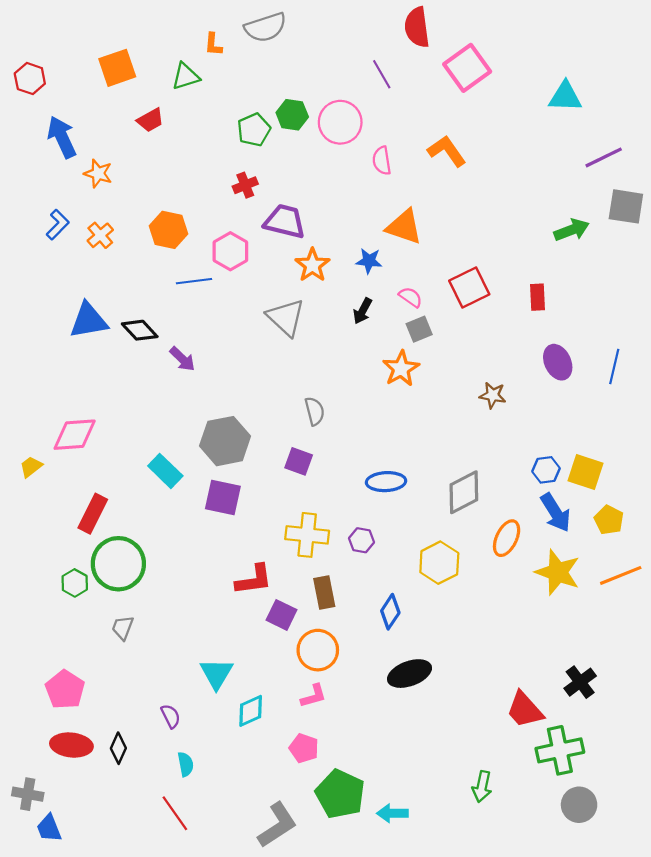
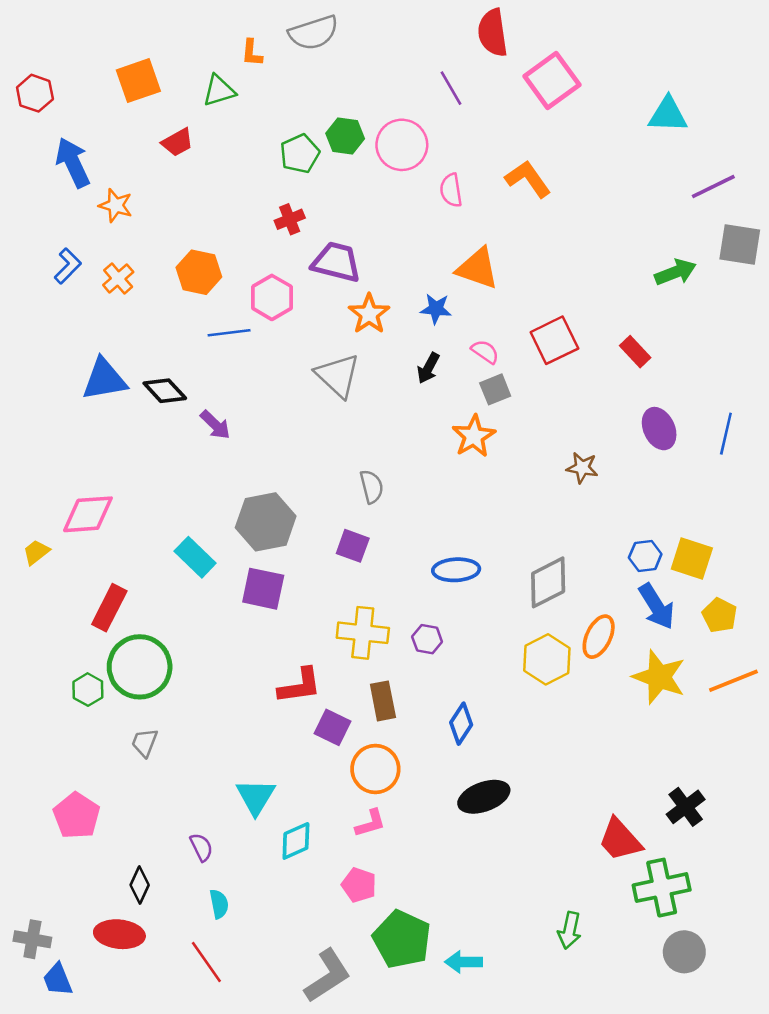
red rectangle: (537, 297) -> (635, 352), turned -40
yellow hexagon: (439, 563) -> (547, 659), moved
red ellipse: (71, 745) -> (119, 934), moved

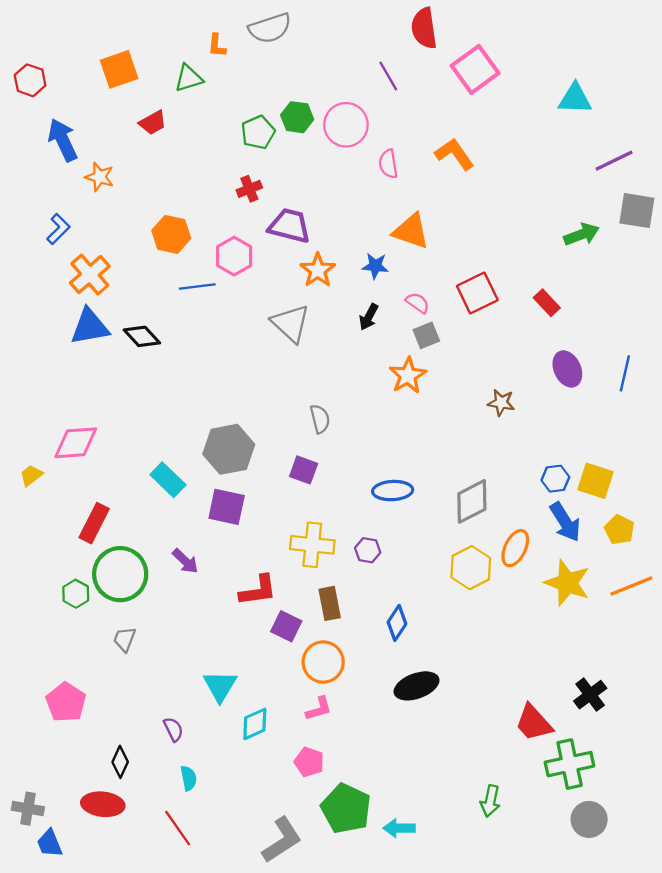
orange cross: (118, 279) -> (90, 275), moved, size x1.5
purple arrow: (215, 425) -> (185, 561), moved

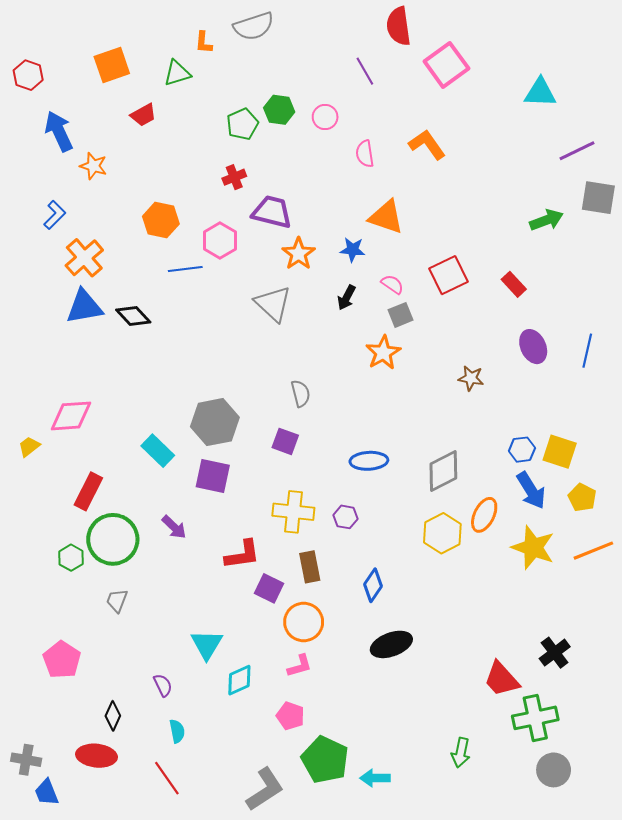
pink circle: (346, 125) -> (325, 117), size x0.6

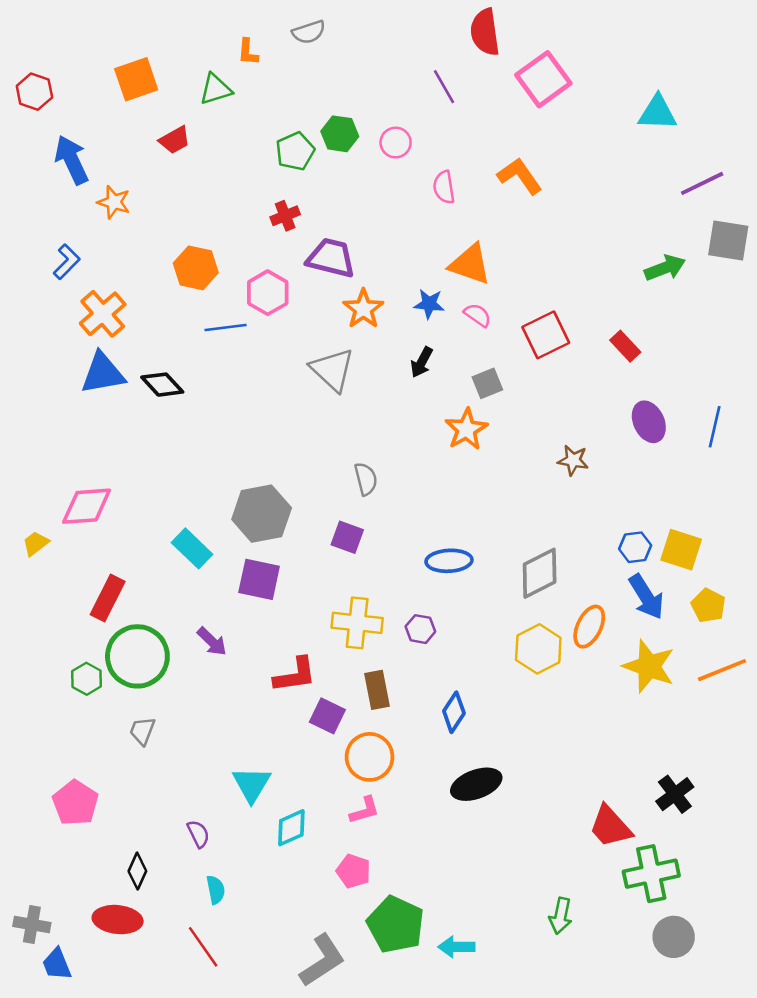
gray semicircle: (254, 26) -> (309, 32), size x0.7
pink semicircle: (392, 284) -> (478, 315), moved

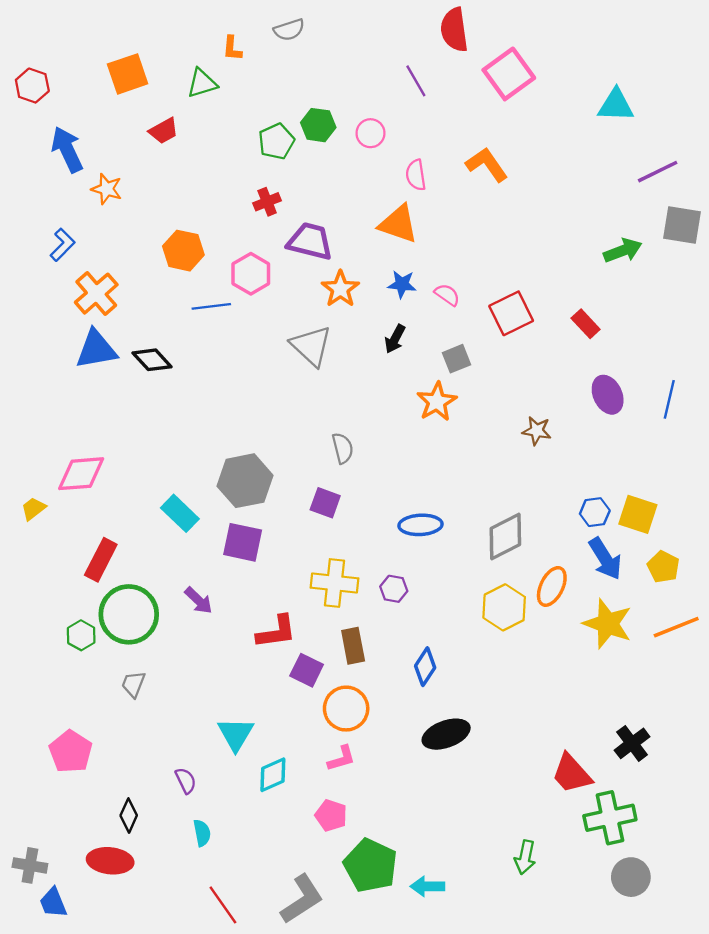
orange triangle: (470, 264) -> (398, 224), moved
red line: (203, 947) -> (223, 905), moved

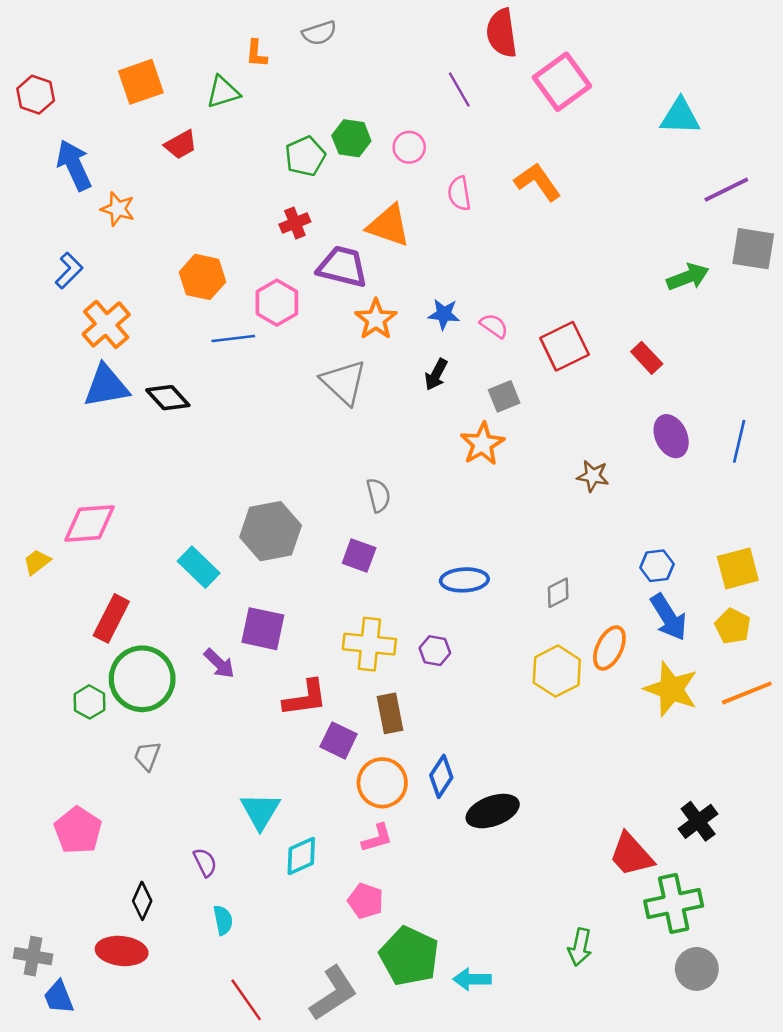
orange triangle: (398, 224) -> (389, 226), moved
yellow square: (638, 514) -> (738, 568), moved, turned -33
gray diamond: (505, 537) -> (558, 593), size x0.6
purple square: (243, 542) -> (263, 629), moved
blue diamond: (425, 667) -> (441, 776), moved

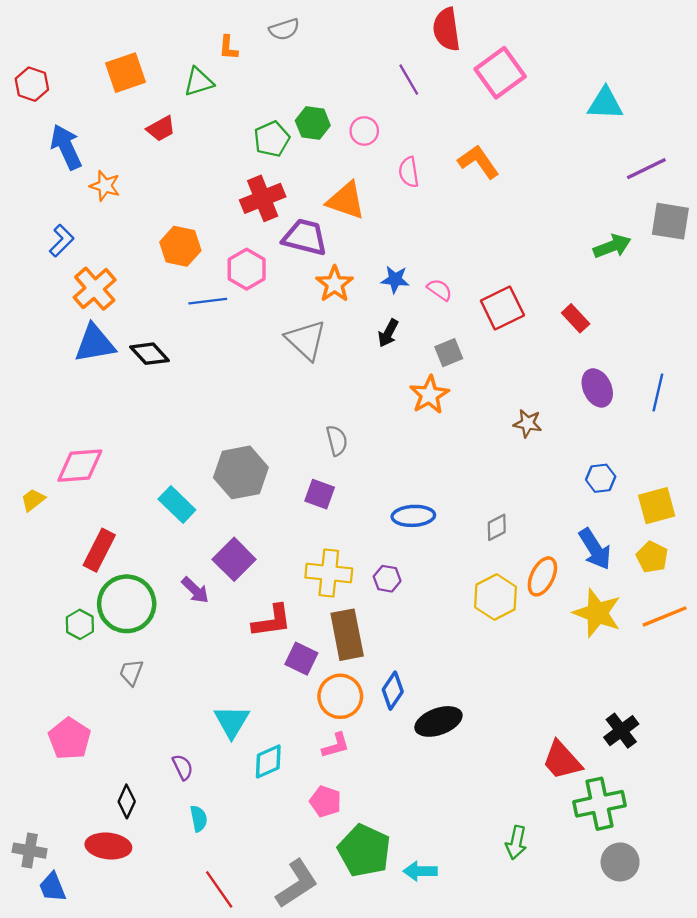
red cross: (295, 223) -> (263, 198), size x1.6
blue hexagon: (657, 566) -> (601, 478), moved
purple square: (263, 629) -> (234, 559), turned 33
brown rectangle: (390, 713) -> (347, 635), size x1.4

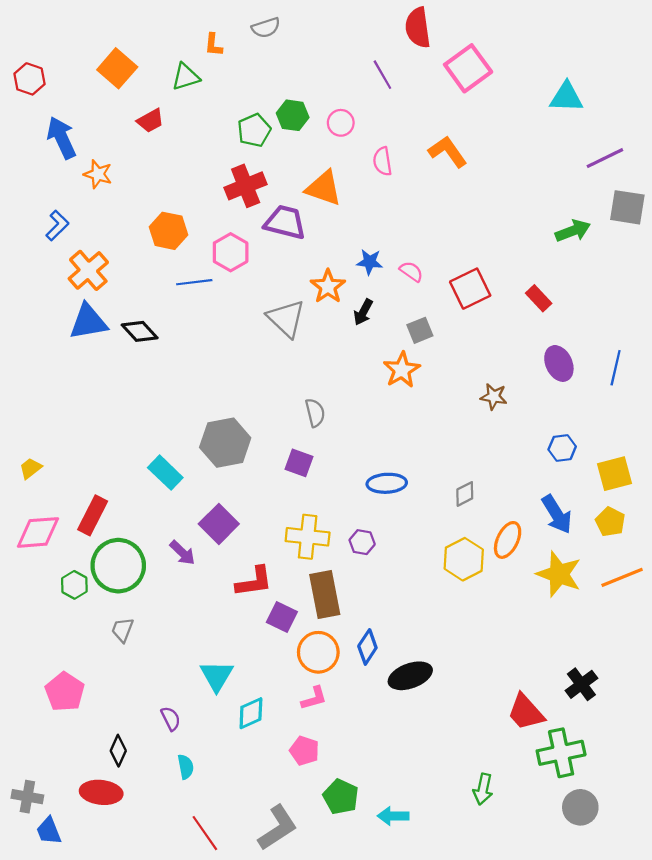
orange square: (126, 73) -> (117, 68), turned -30
orange star: (335, 284) -> (328, 286), moved
pink diamond: (80, 466) -> (38, 532), moved
green pentagon: (364, 851) -> (341, 797), size x0.7

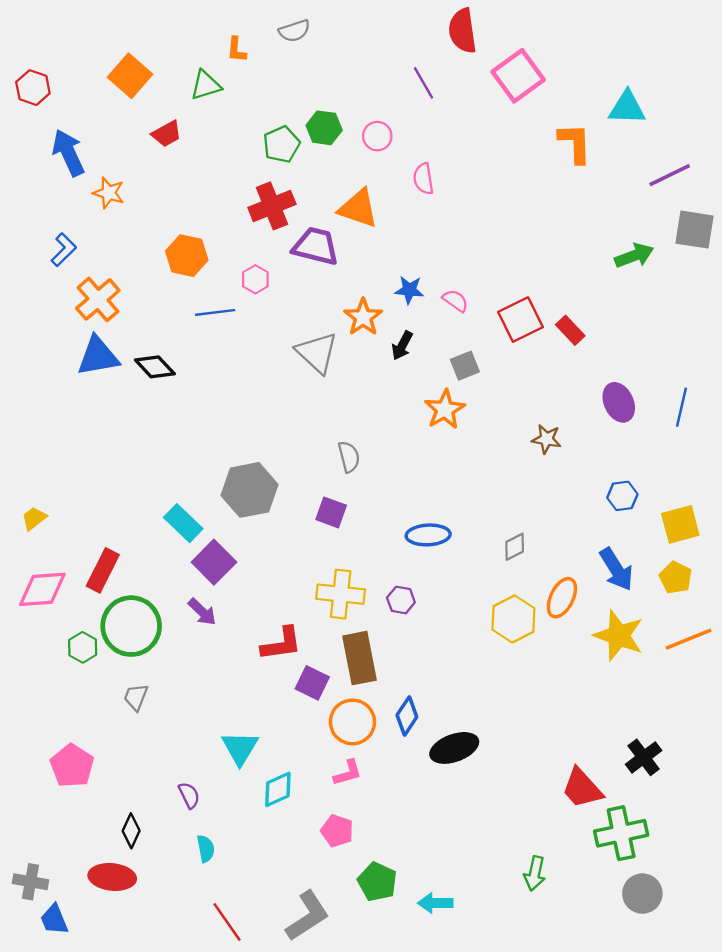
orange L-shape: (448, 152) -> (575, 143), moved, turned 33
pink hexagon: (231, 252) -> (255, 279), size x0.7
red rectangle: (539, 298) -> (570, 330), moved
purple square: (219, 524) -> (214, 562), moved

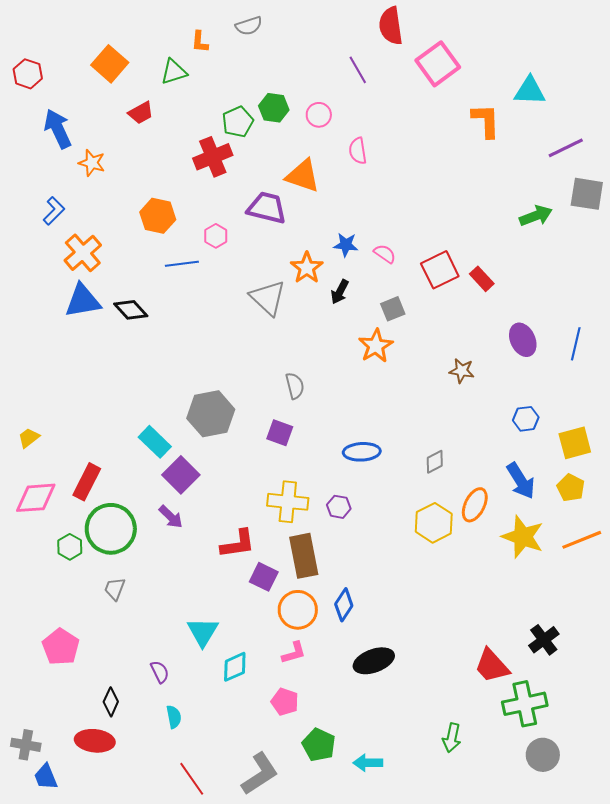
red cross: (272, 206) -> (213, 157), moved
black ellipse: (454, 748) -> (374, 661), moved

